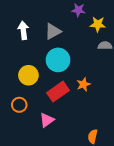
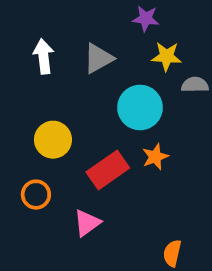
yellow star: (98, 24) -> (167, 56), moved
cyan circle: (58, 60) -> (140, 107), moved

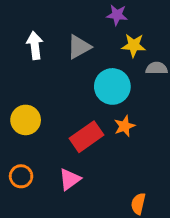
yellow circle: (53, 140) -> (26, 120), moved
orange circle: (36, 195) -> (21, 176), moved

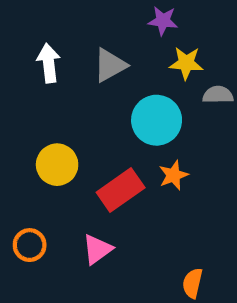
yellow circle: (26, 120) -> (57, 165), moved

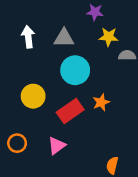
gray triangle: (110, 65) -> (64, 38), turned 30
cyan circle: (157, 120) -> (75, 70), moved

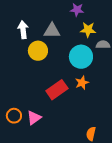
cyan circle: (75, 70) -> (81, 57), moved
yellow circle: (33, 96) -> (38, 51), moved
pink triangle: (57, 146) -> (34, 118), moved

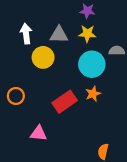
yellow star: (88, 30) -> (87, 34), moved
orange circle: (14, 116) -> (16, 96), moved
pink triangle: (34, 118) -> (39, 133), turned 42

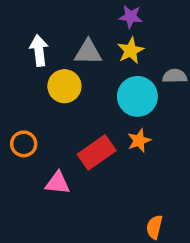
yellow star: (87, 34) -> (131, 51), turned -30
pink triangle: (39, 133) -> (58, 183), moved

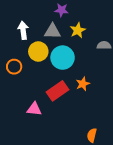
purple star: (131, 17) -> (62, 10), moved
cyan circle: (137, 96) -> (63, 58), moved
orange circle: (24, 144) -> (14, 67), moved

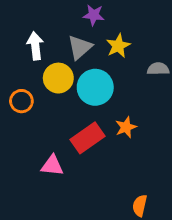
gray triangle: (52, 31) -> (80, 47), turned -42

